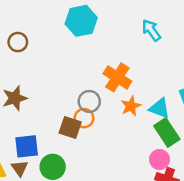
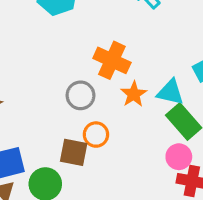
orange circle: (84, 118) -> (96, 135), moved
brown square: (70, 128) -> (74, 152), moved

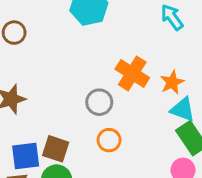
orange star: (134, 94) -> (172, 82), moved
brown square: (74, 152) -> (56, 149), moved

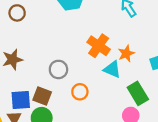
gray circle: (99, 102) -> (58, 69), moved
cyan triangle: (183, 110) -> (112, 69), moved

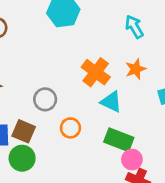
orange star: (126, 54) -> (136, 69), moved
green rectangle: (138, 93) -> (119, 140), moved, turned -40

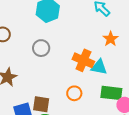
orange cross: (96, 72) -> (83, 60), moved
gray circle: (45, 99) -> (41, 48), moved

